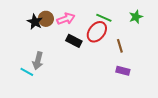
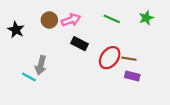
black star: (35, 22) -> (16, 30), moved
red ellipse: (97, 32) -> (110, 58), moved
brown line: (120, 46) -> (129, 59), moved, turned -64

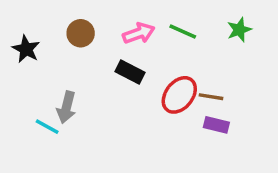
pink arrow: (71, 20) -> (139, 33), moved

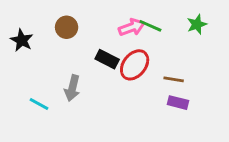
pink arrow: (139, 33) -> (132, 27), moved
red ellipse: (179, 95) -> (135, 65), moved
gray arrow: (67, 107) -> (72, 88), moved

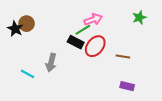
green line: (150, 26) -> (83, 30), moved, turned -56
brown circle: (67, 27) -> (26, 24), moved
purple rectangle: (178, 103) -> (127, 86), moved

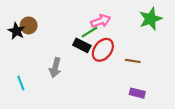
green star: (139, 17) -> (151, 19), size x1.5
cyan line: (28, 74) -> (21, 83), moved, turned 40

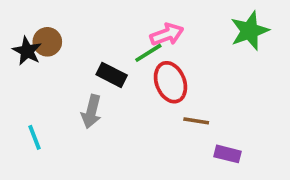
black rectangle: (82, 45) -> (112, 75), moved
red ellipse: (103, 50) -> (170, 82), turned -60
brown line: (133, 61) -> (196, 121), moved

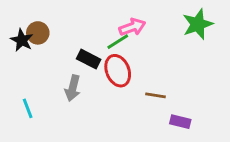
red ellipse: (170, 82) -> (118, 71), moved

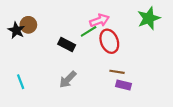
red ellipse: (118, 71) -> (109, 41), moved
gray arrow: (73, 88) -> (68, 80), moved, turned 30
purple rectangle: (180, 122) -> (124, 85), moved

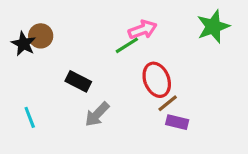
red ellipse: (109, 41) -> (157, 80), moved
black rectangle: (67, 45) -> (78, 81), moved
brown line: (117, 72) -> (168, 103), turned -48

